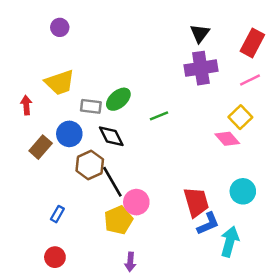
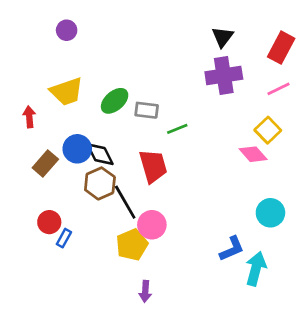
green ellipse: (118, 99) -> (115, 101), moved
gray rectangle: (91, 106) -> (147, 110), moved
black diamond: (111, 136) -> (100, 154), moved
red trapezoid: (196, 202) -> (153, 166), moved
red circle: (55, 257) -> (49, 222), moved

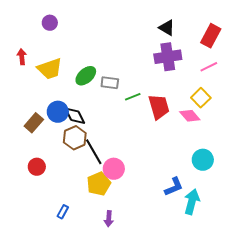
black triangle: (222, 37) -> (167, 28), turned -36
red arrow: (29, 117) -> (22, 57), moved
red trapezoid: (153, 166) -> (159, 107), moved
blue rectangle: (64, 238) -> (63, 212), moved

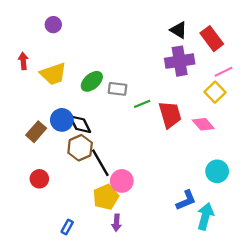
red rectangle: (211, 36) -> (212, 39), moved, turned -65
yellow square: (201, 98) -> (215, 92), moved
purple arrow: (109, 219) -> (116, 223), moved

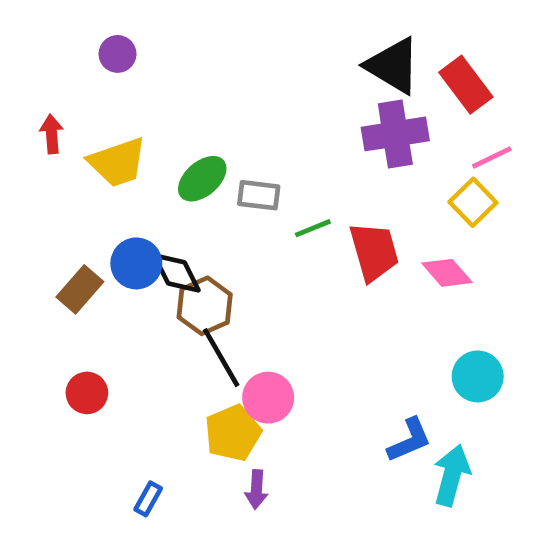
black triangle: (179, 30) -> (393, 66), size x1.5
brown hexagon: (80, 148) -> (205, 306), moved

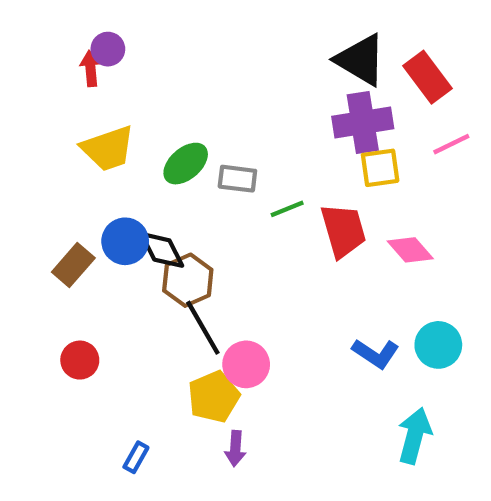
red arrow: (52, 134) -> (91, 69), moved
yellow square: (473, 202) -> (380, 168), moved, turned 36
blue L-shape: (409, 440) -> (376, 354), moved, turned 57

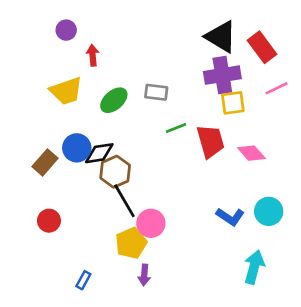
red arrow: (91, 69) -> (93, 55), moved
gray rectangle: (237, 179) -> (156, 92), moved
black diamond: (162, 250) -> (99, 153), turned -72

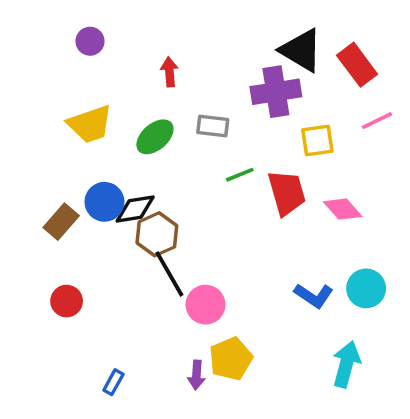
red arrow: (93, 55) -> (169, 72), moved
purple cross: (222, 75) -> (276, 92), moved
yellow pentagon: (131, 243) -> (231, 359), moved

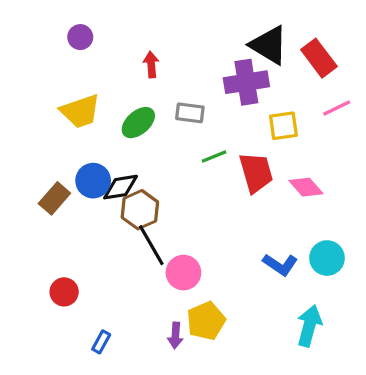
red circle: (67, 301) -> (64, 292), moved

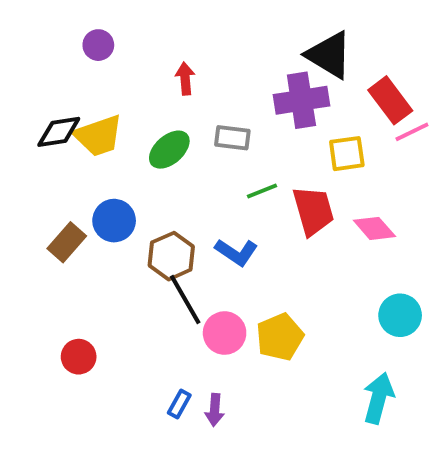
red rectangle: (319, 58) -> (390, 100), moved
black diamond: (121, 187) -> (59, 132), moved
blue L-shape: (280, 264) -> (236, 252), moved
yellow pentagon: (206, 321) -> (280, 337), moved
blue rectangle: (101, 342) -> (179, 404), moved

